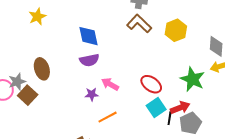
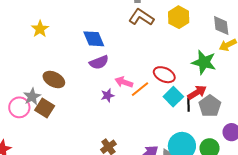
brown ellipse: (42, 69) -> (54, 79), turned -35
orange line: (108, 117) -> (140, 89), moved

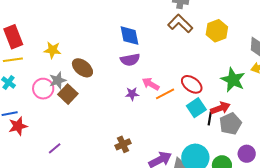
yellow star: (40, 29) -> (52, 50), moved, turned 30

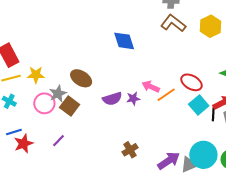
yellow star: (52, 50) -> (36, 75), moved
purple semicircle: (130, 60) -> (112, 99), moved
purple line: (55, 148) -> (58, 141), moved

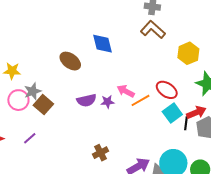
yellow hexagon: (210, 26) -> (188, 53), moved
brown ellipse: (81, 78) -> (70, 61), moved

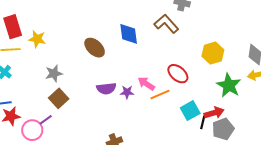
brown L-shape: (153, 30) -> (166, 24), moved
yellow star: (12, 71) -> (37, 39), moved
red ellipse: (167, 90) -> (178, 74), moved
pink circle: (18, 100) -> (32, 130), moved
brown square: (43, 105) -> (59, 98), moved

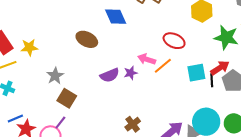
cyan square: (190, 111) -> (196, 73), turned 36

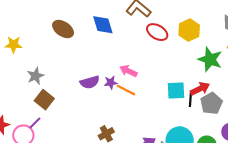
brown ellipse: (87, 39) -> (63, 29), moved
red ellipse: (174, 41) -> (157, 32), moved
orange line: (163, 66) -> (126, 90), moved, turned 60

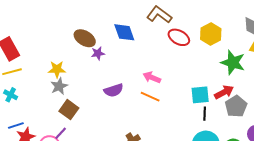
yellow star: (13, 45) -> (57, 69), moved
purple star: (111, 83) -> (98, 53), moved
black line: (190, 100) -> (205, 114), moved

